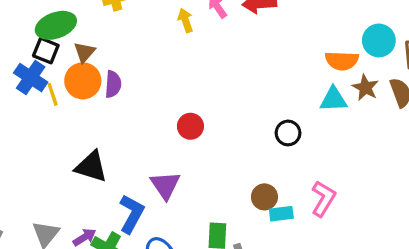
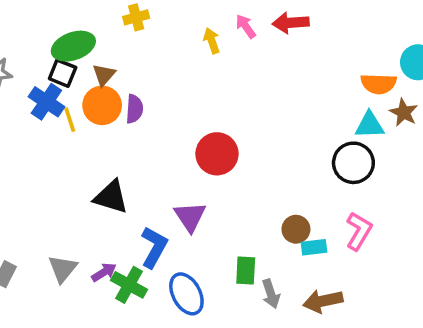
red circle: (190, 126) -> (217, 154), size x1.5
black circle: (288, 133) -> (353, 163), moved, size x1.5

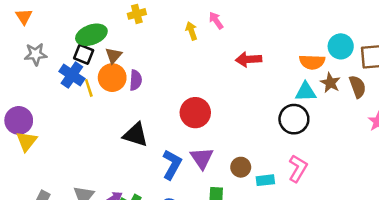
red arrow: (291, 23) -> (249, 59), moved
black triangle: (111, 197) -> (136, 135), moved
purple triangle: (190, 217) -> (202, 158), moved
brown circle: (296, 229) -> (241, 167), moved
blue L-shape: (154, 247) -> (172, 165), moved

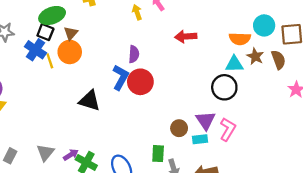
purple semicircle: (136, 80) -> (134, 54), moved
purple triangle: (202, 158) -> (206, 120), moved
blue L-shape: (172, 165) -> (121, 77), moved

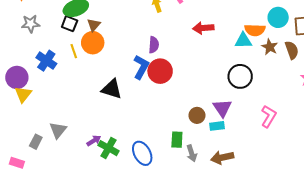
blue cross: (35, 50) -> (46, 61), moved
cyan triangle: (234, 64) -> (243, 41), moved
pink L-shape: (228, 129) -> (269, 116), moved
gray triangle: (45, 152) -> (58, 130), moved

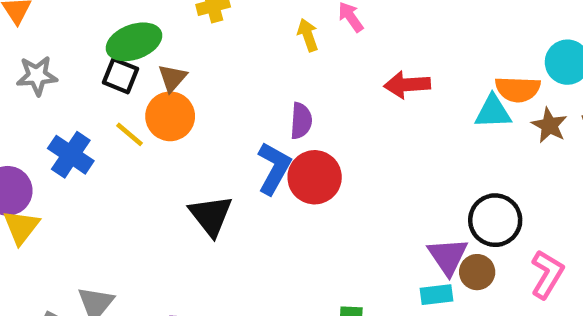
yellow line: (74, 51) -> (129, 134), turned -32
black circle: (240, 76) -> (495, 220), moved
black triangle: (112, 89) -> (211, 216), turned 35
brown circle: (197, 115) -> (477, 272), moved

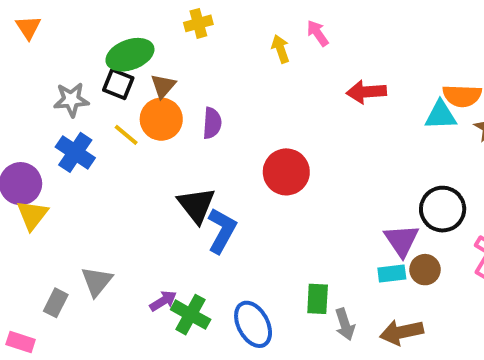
gray star: (37, 76) -> (71, 100), moved
purple semicircle: (301, 121) -> (212, 123), moved
blue L-shape: (274, 168) -> (222, 231), moved
brown circle: (477, 272) -> (425, 270), moved

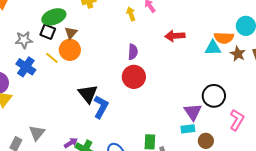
purple semicircle: (212, 123) -> (133, 52), moved
brown circle: (425, 270) -> (206, 141), moved

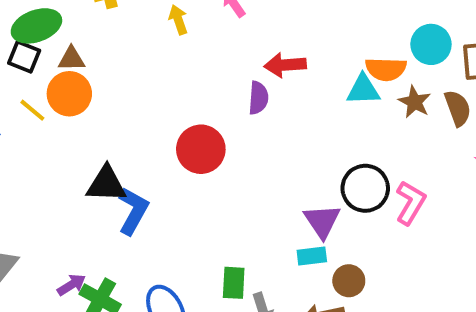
yellow arrow: (131, 14) -> (178, 20), moved
brown triangle: (71, 33) -> (71, 59), turned 48
purple semicircle: (133, 52) -> (258, 98), moved
black triangle: (88, 94) -> (106, 184), turned -50
pink L-shape: (237, 120) -> (410, 203), moved

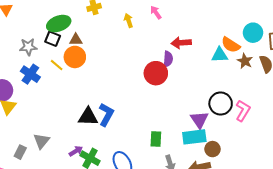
orange semicircle: (386, 69) -> (231, 45), turned 30
red circle: (201, 149) -> (156, 73), moved
black triangle: (106, 184) -> (88, 117), moved
cyan rectangle: (312, 256) -> (194, 137), size x1.6
green rectangle: (234, 283) -> (156, 139), moved

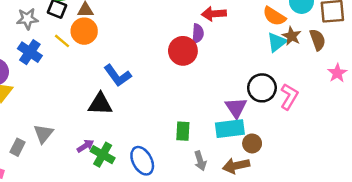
cyan triangle: (220, 55) -> (277, 42), moved, turned -36
blue L-shape: (106, 115) -> (117, 76), moved, turned 115

